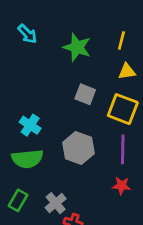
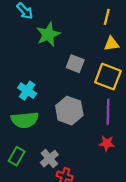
green star: (77, 47) -> (48, 34), moved, turned 30

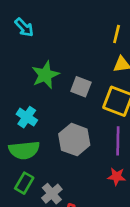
green star: (48, 34) -> (45, 75), moved
green rectangle: (17, 156) -> (24, 183), moved

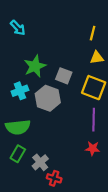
cyan cross: (27, 117) -> (20, 91), moved, turned 35
gray hexagon: (74, 140) -> (48, 98), moved

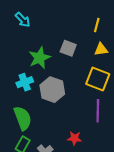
gray square: (64, 76) -> (68, 48), moved
green semicircle: (18, 127) -> (23, 118), turned -105
red star: (93, 148) -> (75, 138), moved

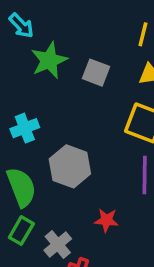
green star: (40, 58) -> (49, 60), moved
gray hexagon: (52, 90) -> (70, 166), moved

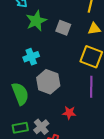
cyan cross: (25, 128) -> (31, 57), moved
green rectangle: (21, 231) -> (20, 128), moved, turned 49

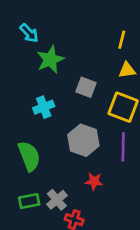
gray square: (63, 28) -> (86, 87), moved
gray hexagon: (48, 82) -> (83, 140), moved

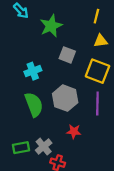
green star: (50, 59) -> (51, 26), moved
green semicircle: (29, 156) -> (34, 105), moved

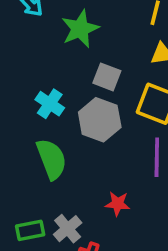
cyan cross: (33, 71) -> (50, 104), turned -35
gray hexagon: (65, 98) -> (100, 120), moved

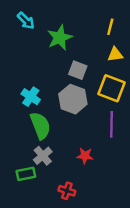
cyan cross: (50, 104) -> (31, 97), moved
gray cross: (68, 229) -> (43, 156), moved

